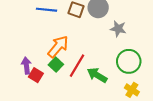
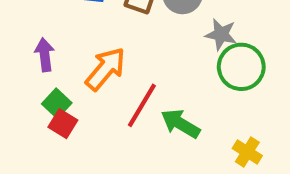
green circle: (129, 61) -> (241, 67), moved
green square: (56, 65) -> (57, 103), moved
purple arrow: (26, 66) -> (45, 55), moved

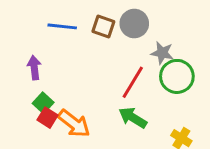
orange arrow: (105, 69) -> (74, 123), moved, turned 88
red line: (142, 105) -> (133, 82), moved

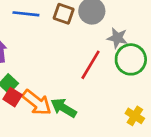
green arrow: (133, 118) -> (64, 108), moved

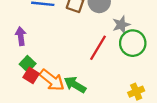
gray star: (117, 38) -> (121, 25), turned -30
yellow cross: (135, 116) -> (136, 92), turned 35

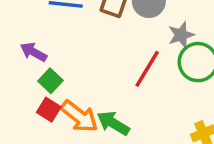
purple arrow: (21, 36) -> (34, 52), turned -54
green square: (28, 64) -> (50, 81), moved

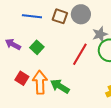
green square: (50, 81) -> (37, 47), moved
orange arrow: (79, 116) -> (40, 82), turned -130

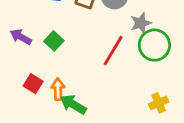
orange arrow: (40, 82) -> (58, 89), size x0.7
green arrow: (60, 86) -> (73, 104), moved

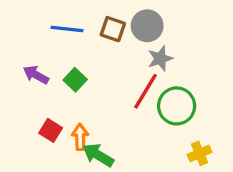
gray star: (141, 23) -> (160, 58), moved
green circle: (154, 45) -> (177, 106), moved

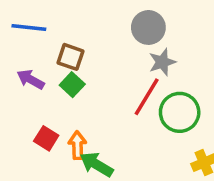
blue line: (67, 29) -> (29, 27), moved
brown square: (113, 29) -> (70, 57), moved

